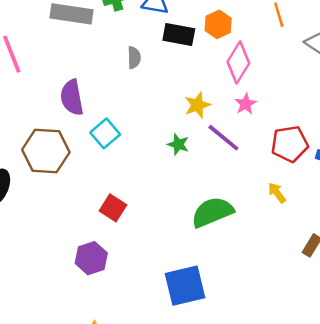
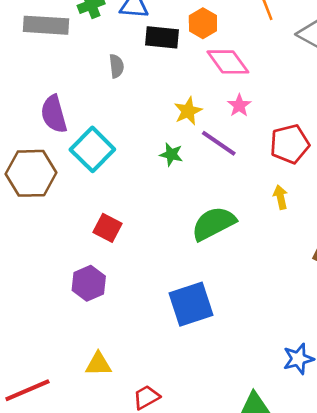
pink diamond: (238, 62) -> (228, 62), turned -63
cyan square: (105, 133) -> (92, 149), size x1.4
yellow arrow: (277, 193) -> (280, 197), turned 30

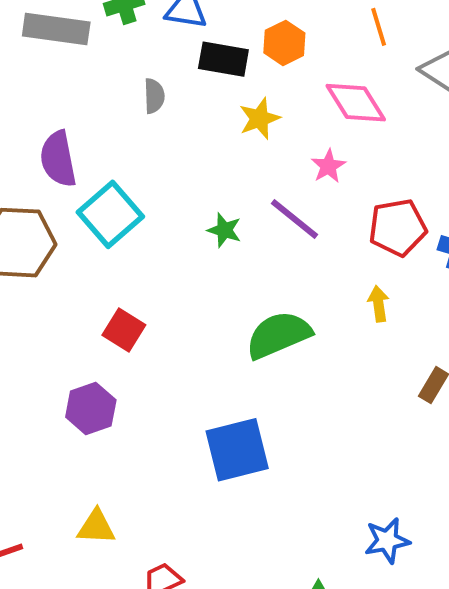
pink diamond: (228, 62) -> (356, 103), moved
yellow star: (188, 111) -> (259, 118), moved

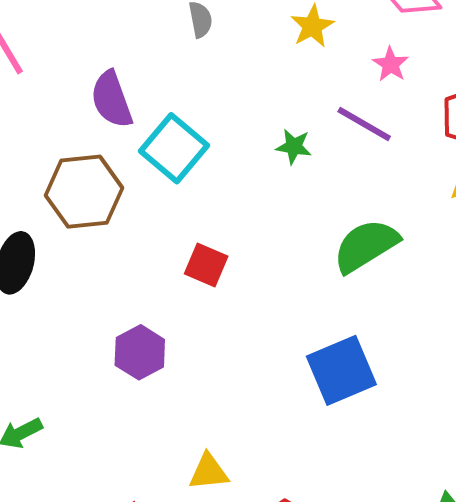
purple hexagon: (91, 408) -> (140, 352), moved

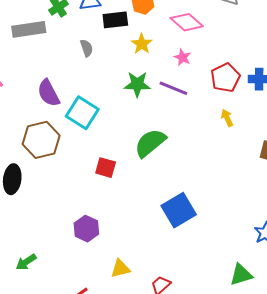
green star: (294, 146) -> (137, 84), moved, size x1.5
green semicircle: (366, 246) -> (150, 143), moved
purple hexagon: (140, 352) -> (86, 229), moved

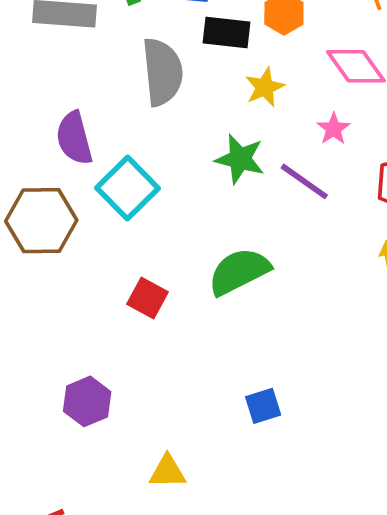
gray semicircle: (87, 48) -> (162, 72), size x2.0
blue square: (179, 210) -> (263, 406), size x0.6
yellow triangle: (120, 269) -> (167, 472), moved

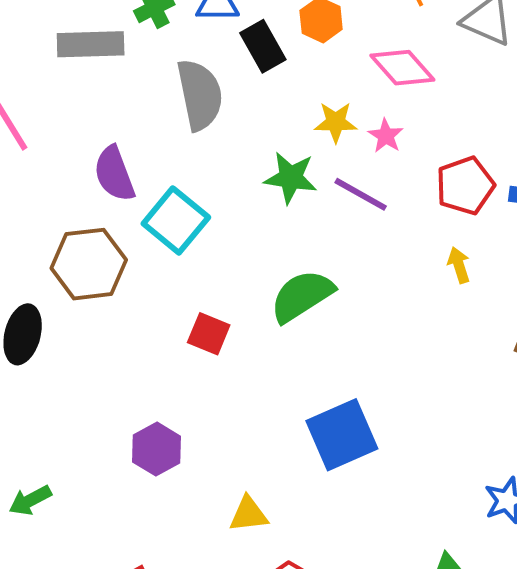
black rectangle: (227, 33) -> (263, 46), turned 60
yellow star: (265, 87) -> (336, 122), moved, turned 30
blue square: (263, 406) -> (342, 435), size x1.8

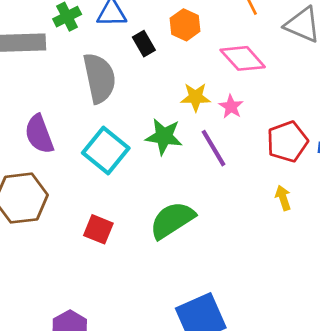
black rectangle: (263, 46) -> (144, 44), size x0.7
purple line: (361, 194) -> (213, 148), turned 30
cyan square: (176, 221) -> (106, 151), moved
red square: (209, 334) -> (98, 229), moved

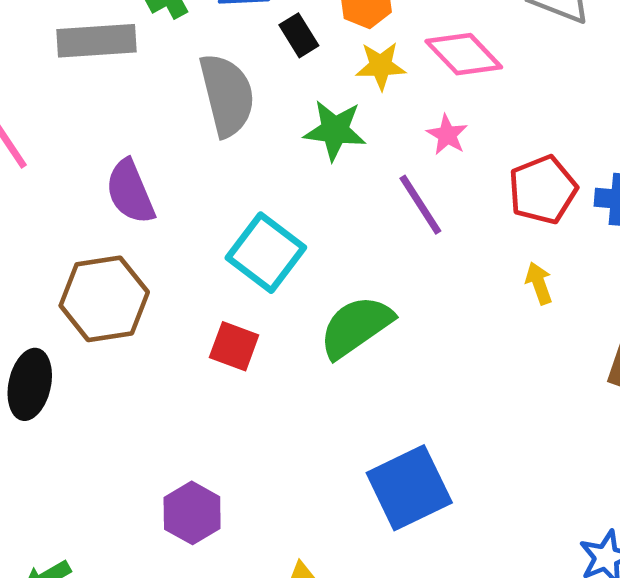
yellow star: (196, 97) -> (381, 66), moved
green star: (164, 136) -> (335, 130), moved
cyan square: (106, 151) -> (266, 253), moved

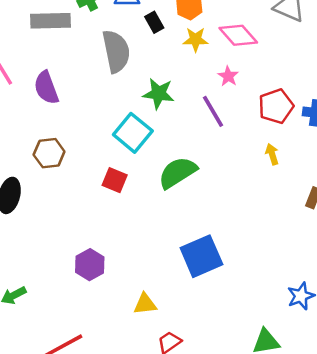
green star: (335, 130) -> (159, 94), moved
purple semicircle: (130, 192) -> (46, 88), moved
brown hexagon: (104, 299) -> (49, 153), size x0.7

